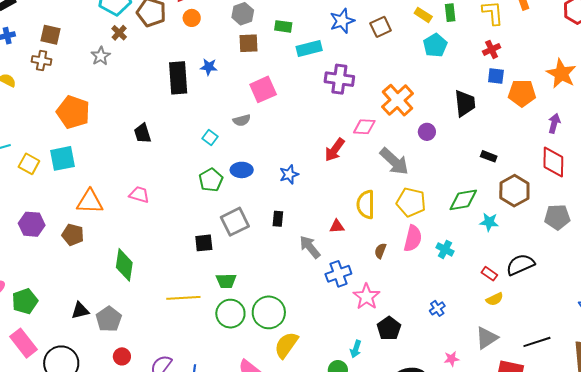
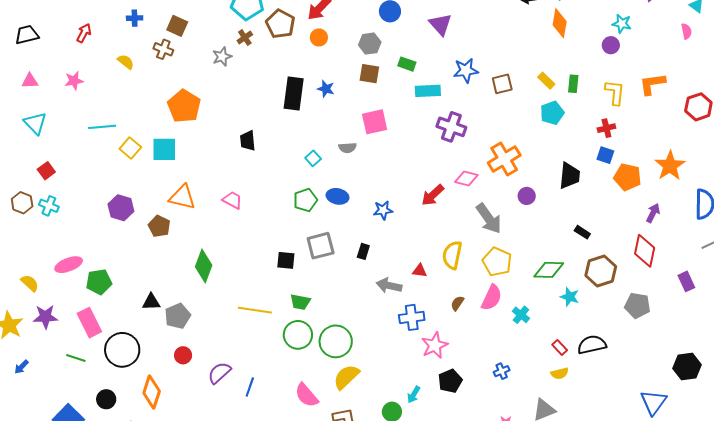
gray arrow: (310, 247) -> (389, 286), turned -50

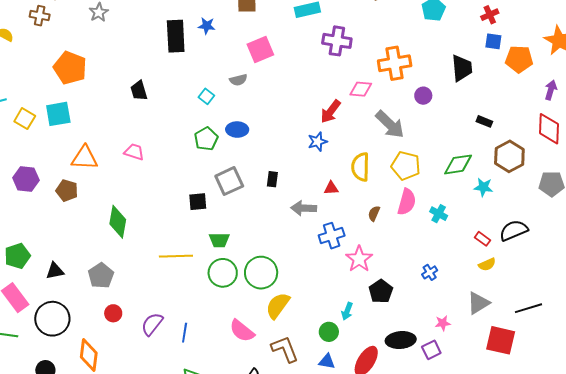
orange cross: (504, 159) -> (395, 63), turned 32
blue star: (383, 210) -> (318, 142), moved
black triangle: (151, 302) -> (55, 271), moved

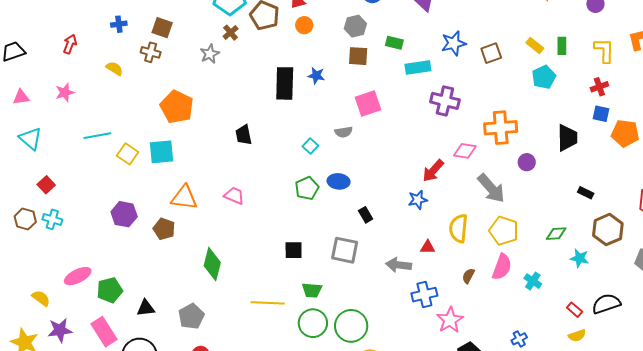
green diamond: (458, 164) -> (556, 234), size x0.7
black rectangle: (272, 179) -> (366, 215), moved, turned -42
gray square: (229, 181) -> (345, 250), moved, turned 32

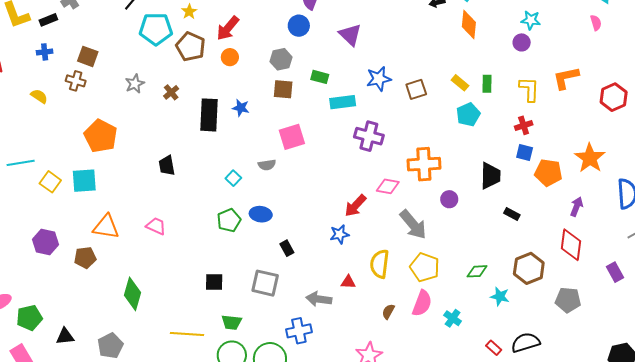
brown cross: (231, 33) -> (171, 92), moved
black rectangle: (586, 193) -> (512, 214), moved
brown pentagon: (164, 229) -> (85, 258), turned -30
blue cross: (424, 295) -> (299, 331), moved

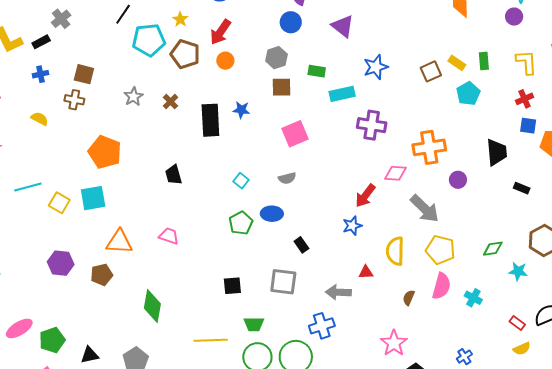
brown square: (416, 89) -> (431, 71), moved
gray semicircle: (267, 165) -> (287, 178), moved

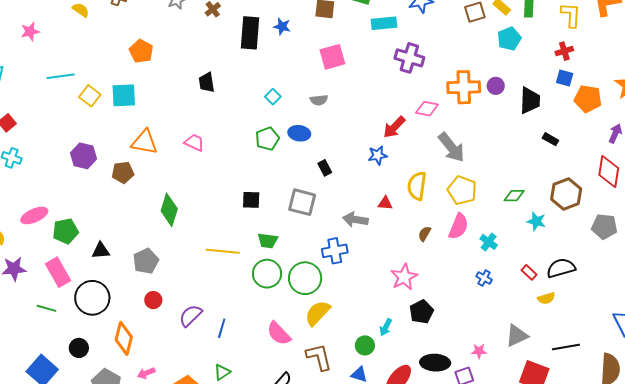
orange pentagon: (105, 152) -> (141, 51), size x0.7
purple circle: (458, 180) -> (496, 86), moved
yellow semicircle: (522, 349) -> (546, 298), moved
blue cross: (464, 357) -> (484, 278), moved, turned -35

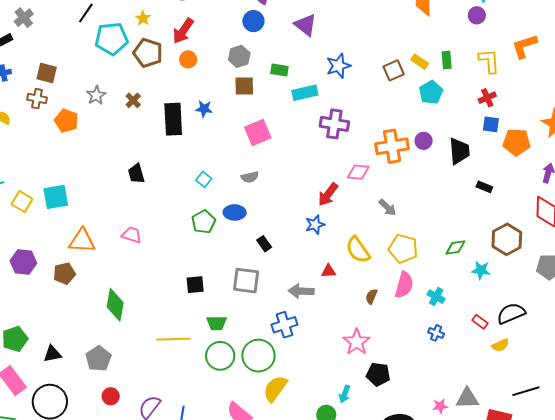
orange pentagon: (141, 51) -> (66, 121), moved
gray arrow: (451, 147) -> (387, 207), size x0.6
yellow semicircle: (417, 186) -> (358, 250), turned -36
black pentagon: (421, 312) -> (378, 374), turned -30
gray triangle: (517, 336) -> (467, 398), moved, turned 30

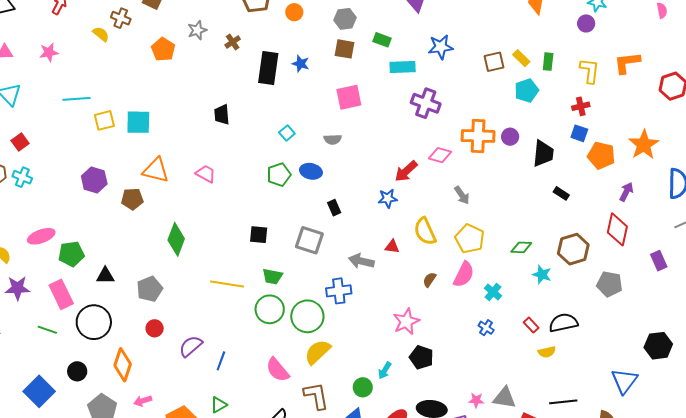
brown cross: (37, 99) -> (121, 18), moved
yellow square: (22, 202) -> (104, 120), turned 35

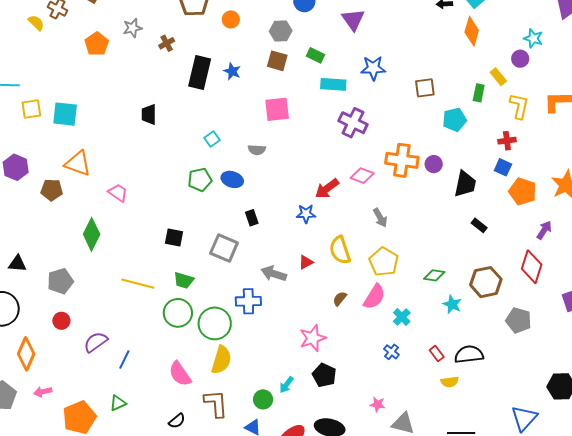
yellow rectangle: (521, 58) -> (498, 77), moved
pink trapezoid: (206, 174) -> (118, 193), moved
red triangle: (392, 247) -> (306, 262), turned -42
yellow semicircle: (318, 352) -> (221, 360), turned 144
pink star: (476, 400) -> (378, 404), moved

